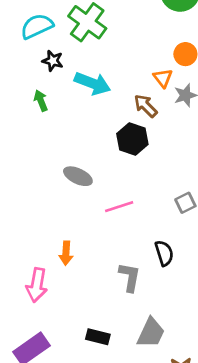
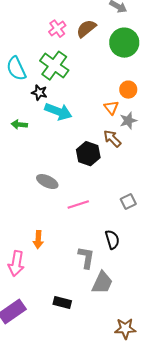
cyan semicircle: (37, 26) -> (16, 69), turned -90
black star: (53, 61) -> (39, 93), moved
green arrow: (41, 101) -> (19, 125), turned -63
brown arrow: (146, 106) -> (112, 139), moved
gray trapezoid: (151, 333) -> (102, 283), moved

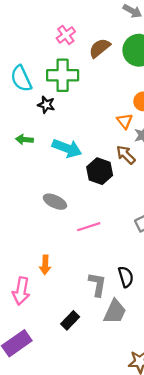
brown semicircle: (86, 29) -> (100, 48), moved
green cross: (54, 66) -> (63, 75), turned -36
cyan arrow: (58, 112) -> (67, 148), moved
black semicircle: (112, 240) -> (126, 277), moved
black rectangle: (62, 303) -> (70, 320), moved, turned -60

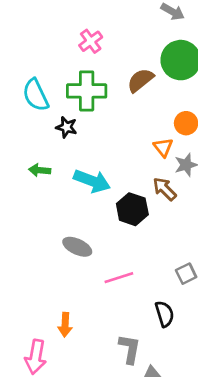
brown semicircle: (100, 48) -> (140, 80), moved
black semicircle: (126, 277) -> (165, 314), moved

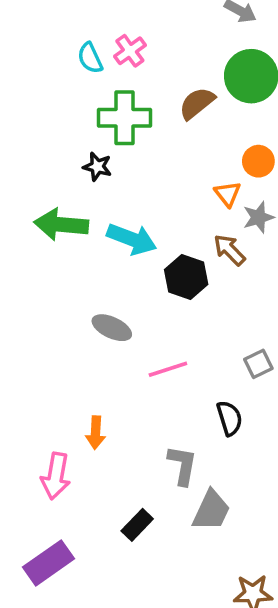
cyan semicircle: (36, 95) -> (90, 58), moved, size x0.7
green arrow: (40, 170) -> (61, 225), size x1.8

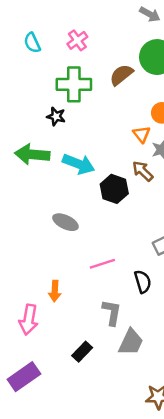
cyan semicircle: (90, 58) -> (32, 43), moved
pink line: (168, 369) -> (102, 264), moved

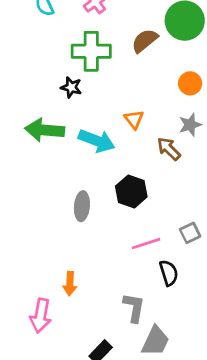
orange triangle: (142, 134) -> (134, 119), moved
black hexagon: (114, 189) -> (131, 191), moved
gray ellipse: (65, 222) -> (82, 206), turned 70
pink line: (102, 264) -> (146, 244), moved

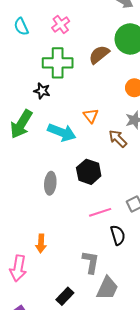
green arrow: (45, 130) -> (21, 124), turned -64

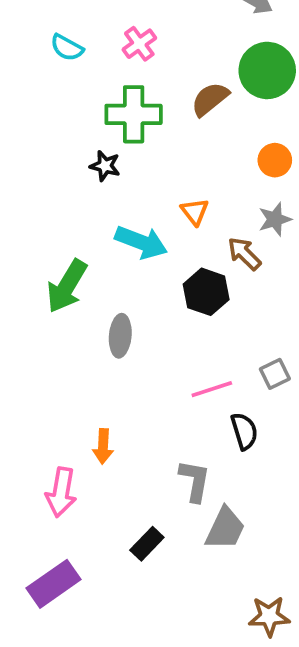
cyan semicircle: (21, 27) -> (67, 48), turned -36
green arrow: (21, 124) -> (67, 286), moved
black hexagon: (89, 172) -> (206, 292), moved

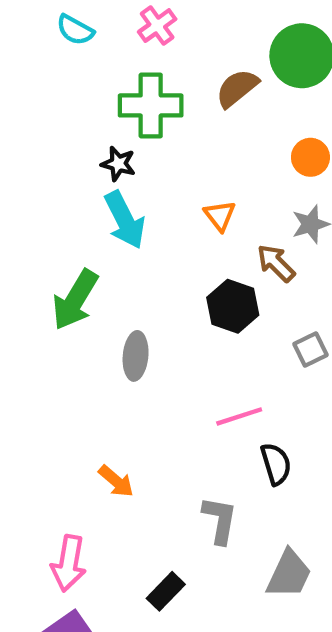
cyan arrow: (141, 242) -> (125, 220), moved, turned 42
gray square: (275, 374) -> (310, 349), moved
orange arrow: (103, 446) -> (116, 481), turned -52
pink arrow: (61, 492) -> (69, 563), moved
gray trapezoid: (225, 528) -> (289, 574), moved

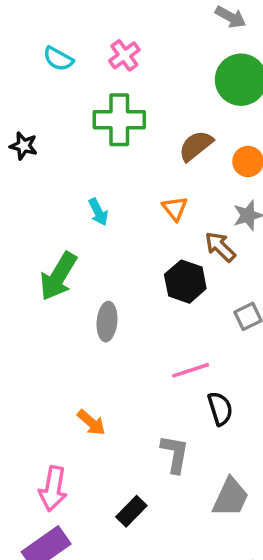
brown semicircle: (237, 88) -> (196, 146), moved
black star: (118, 164) -> (23, 146), moved
cyan arrow: (125, 220) -> (98, 212), size x0.6

